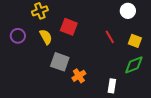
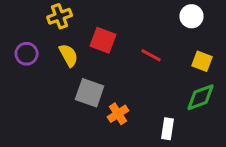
red line: (110, 37) -> (151, 55), moved, turned -32

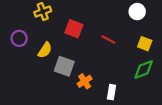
yellow semicircle: (69, 55) -> (45, 50), moved, turned 63
white rectangle: (168, 129) -> (111, 92), moved

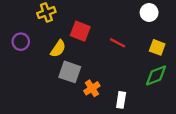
yellow semicircle: (45, 50) -> (58, 49), moved

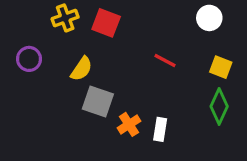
red square: (80, 31) -> (106, 23), moved
green diamond: (156, 75) -> (219, 106), turned -45
white rectangle: (121, 100) -> (160, 129), moved

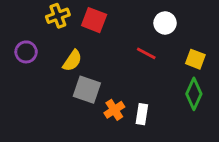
white circle: (209, 18) -> (165, 23), moved

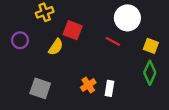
red square: (94, 20) -> (73, 30), moved
white circle: (165, 23) -> (127, 18), size x1.5
gray square: (87, 90) -> (40, 88), moved

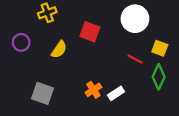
red square: (73, 30) -> (90, 32), moved
red line: (113, 41) -> (135, 59), moved
white rectangle: (109, 88) -> (116, 93), turned 48

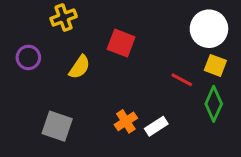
white circle: (135, 19) -> (209, 29), moved

